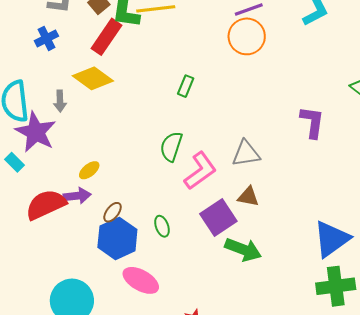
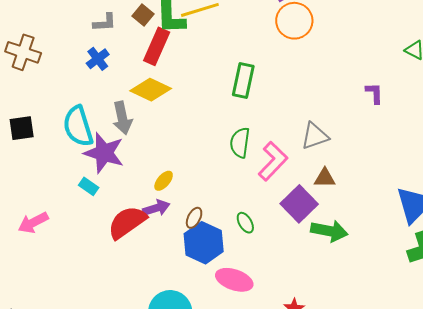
green rectangle: (186, 86) -> (243, 81), size x1.6
gray arrow: (60, 101) -> (122, 118), size x1.5
purple L-shape: (312, 122) -> (374, 93), size x0.7

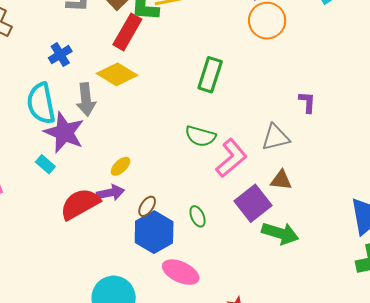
blue cross: (98, 59) -> (60, 55), moved
purple L-shape: (374, 93) -> (307, 102), moved
green semicircle: (240, 143) -> (200, 136), turned -88

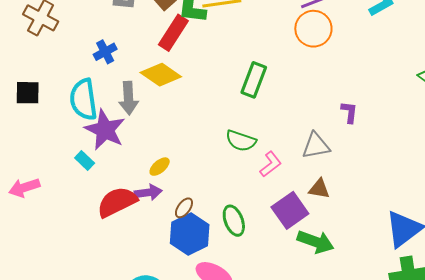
pink L-shape: (231, 158) -> (271, 164), size x0.7
green ellipse: (198, 216) -> (234, 221), size x1.4

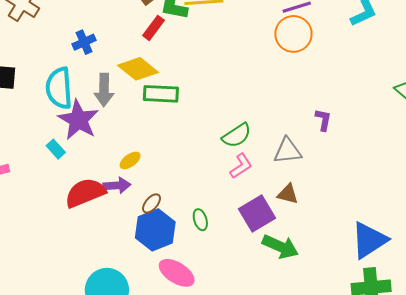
red rectangle: (173, 33) -> (153, 28), size x0.7
green rectangle: (254, 80) -> (161, 94), moved, turned 68
green semicircle: (241, 141) -> (237, 135), moved, turned -56
green ellipse: (234, 221) -> (200, 220), size x0.7

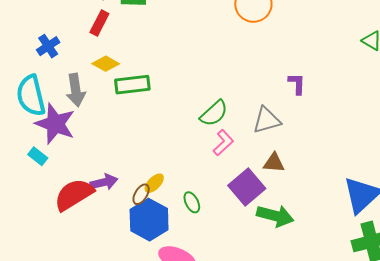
red rectangle: (153, 28) -> (99, 23), moved
yellow diamond: (138, 69) -> (106, 64), size x0.7
yellow ellipse: (130, 160) -> (154, 183), moved

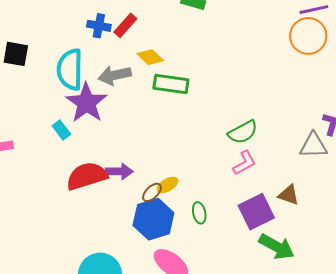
red rectangle: (99, 23) -> (125, 25), moved
blue cross: (48, 46) -> (99, 26), turned 30
gray arrow: (76, 90) -> (115, 75), turned 72
gray triangle: (267, 120) -> (313, 145), moved

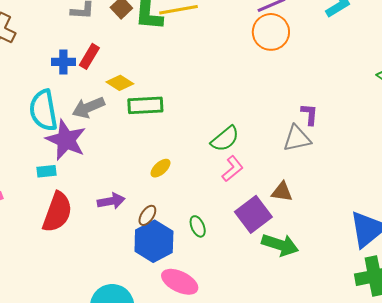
cyan rectangle: (61, 130) -> (47, 171), turned -48
red semicircle: (87, 176) -> (57, 212), moved, turned 138
yellow ellipse: (168, 185) -> (161, 168), moved

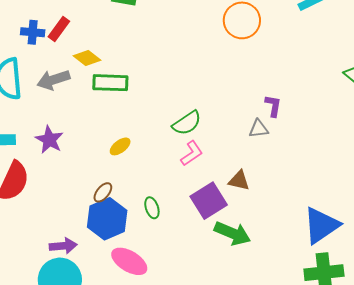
gray triangle: (297, 138) -> (259, 129), size x0.7
purple star: (66, 140) -> (49, 140), moved, size x0.7
purple arrow: (111, 201) -> (63, 246), moved

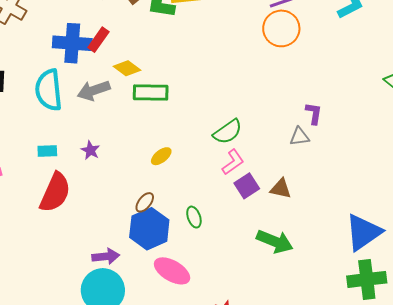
blue cross: (33, 32) -> (72, 43), size x1.6
purple star: (49, 140) -> (90, 150), size x0.7
purple square: (209, 201) -> (247, 186), moved, size x0.7

